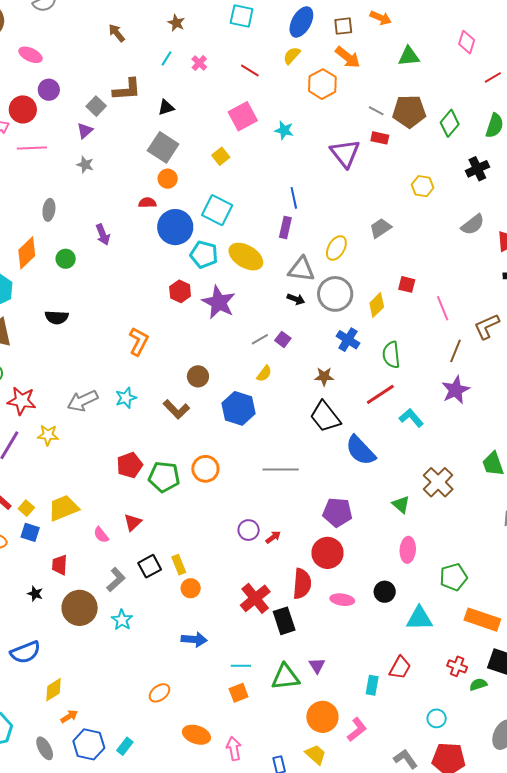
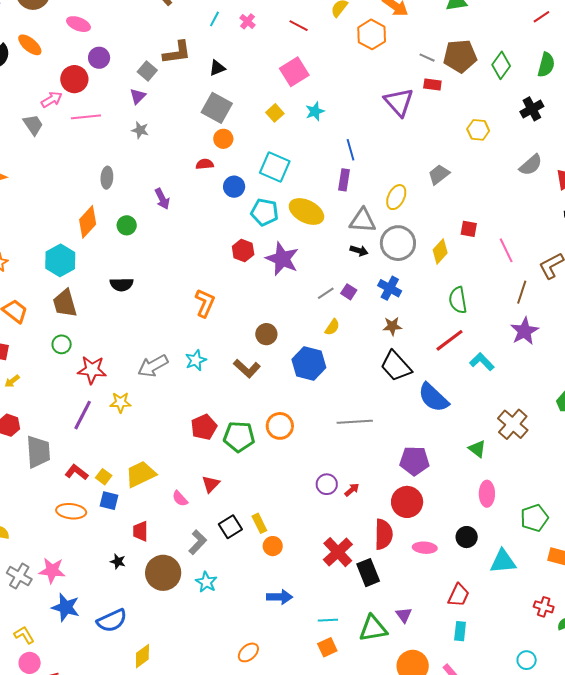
cyan star: (284, 130) -> (315, 111), moved, turned -30
blue circle: (175, 227) -> (234, 187), size x0.6
blue cross: (348, 340) -> (390, 288), moved
red trapezoid: (400, 668) -> (459, 595), moved

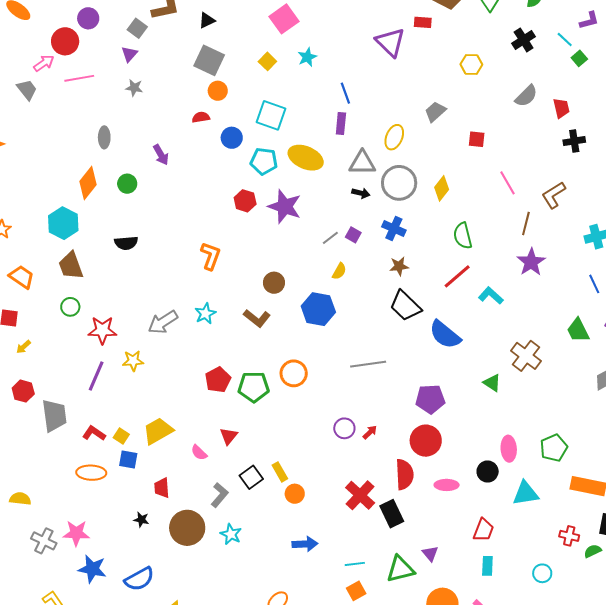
red square: (469, 229) -> (477, 139), moved
pink ellipse: (487, 494) -> (509, 449), moved
cyan circle: (527, 660) -> (542, 573), moved

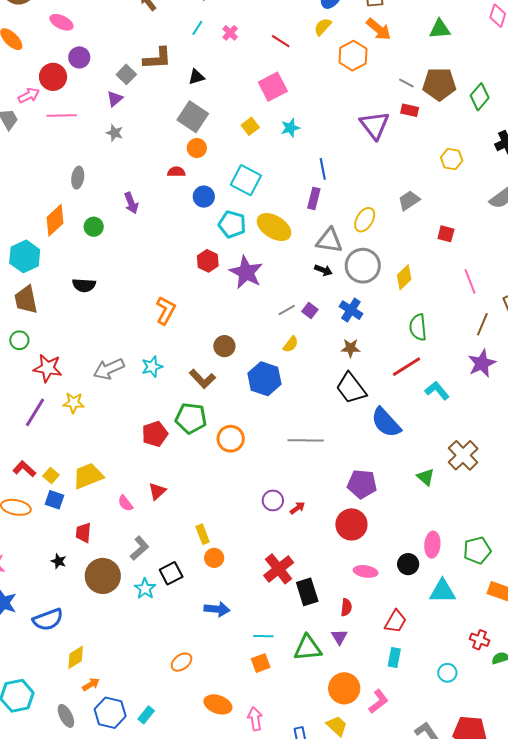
green pentagon: (254, 387) -> (191, 418), moved
red semicircle: (404, 474) -> (346, 607), moved, size x0.6
black square: (251, 477) -> (171, 573), moved

